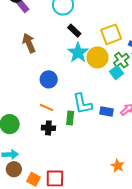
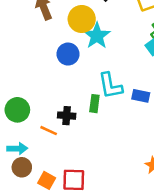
cyan star: (78, 53) -> (97, 36), moved
yellow circle: (97, 57) -> (82, 19), moved
orange line: (46, 107) -> (49, 131), moved

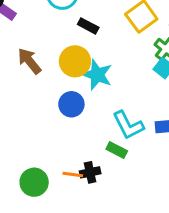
green rectangle: (94, 104) -> (117, 150), turned -54
orange line: (49, 131) -> (73, 175), moved

